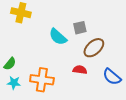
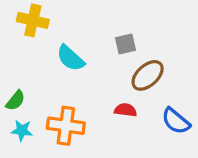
cyan semicircle: (58, 37) -> (71, 58), moved

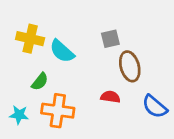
yellow cross: (33, 20) -> (30, 39), moved
brown ellipse: (148, 75) -> (130, 66), turned -64
green semicircle: (16, 101) -> (40, 82), moved

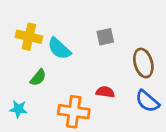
brown ellipse: (130, 66) -> (143, 63), moved
orange cross: (58, 111) -> (74, 112), moved

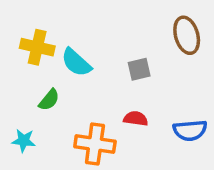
gray square: (105, 37) -> (139, 69), moved
brown ellipse: (143, 63) -> (187, 35), moved
blue semicircle: (147, 101) -> (190, 130), turned -45

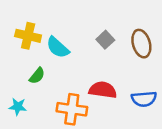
brown ellipse: (187, 35) -> (141, 44), moved
gray square: (139, 69) -> (105, 40), moved, turned -30
red semicircle: (136, 119) -> (103, 90), size x1.5

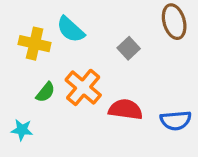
brown ellipse: (141, 44) -> (174, 22), moved
cyan semicircle: (58, 47) -> (71, 29), moved
orange cross: (72, 109) -> (83, 87), moved, turned 32

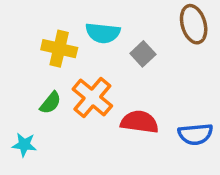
cyan semicircle: (71, 29) -> (103, 33), moved, turned -36
yellow cross: (35, 44) -> (59, 49), moved

